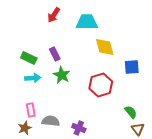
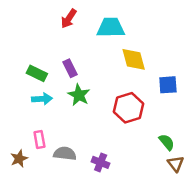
brown star: (25, 128) -> (19, 159), moved

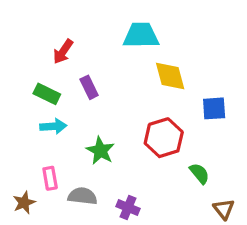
red arrow: (69, 19) -> (63, 52), moved
green star: (79, 95) -> (100, 151), moved
green semicircle: (167, 142) -> (199, 173), moved

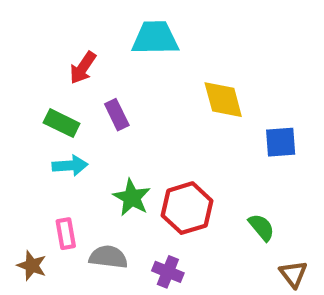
cyan trapezoid: (141, 35) -> (155, 38), moved
red hexagon: (164, 138) -> (187, 208), moved
brown star: (24, 203) -> (32, 266), turned -30

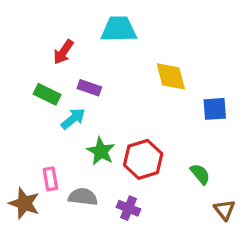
purple rectangle: (117, 115) -> (89, 88), turned -45
cyan arrow: (70, 166) -> (73, 119), moved, turned -35
brown star: (32, 266) -> (24, 203), size x1.4

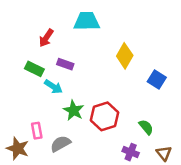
yellow diamond: (171, 76) -> (125, 56), turned 45
blue square: (215, 109) -> (157, 80), turned 36
cyan arrow: (73, 119) -> (53, 87), turned 72
gray semicircle: (83, 197) -> (61, 144), turned -36
purple cross: (128, 208) -> (131, 152), moved

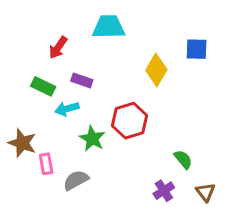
blue square: (157, 80) -> (197, 49), moved, turned -30
cyan arrow: (53, 87) -> (67, 109), turned 132
red hexagon: (104, 116) -> (130, 121), moved
brown star: (18, 148) -> (22, 143), moved
purple cross: (131, 152) -> (164, 191), turned 35

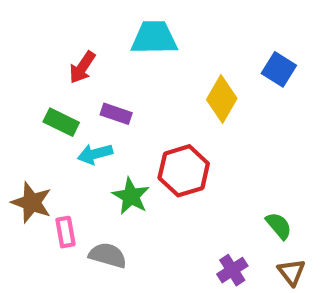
blue square: (197, 49) -> (279, 69), turned 30
green semicircle: (183, 159) -> (279, 226), moved
gray semicircle: (76, 180) -> (108, 255), turned 45

